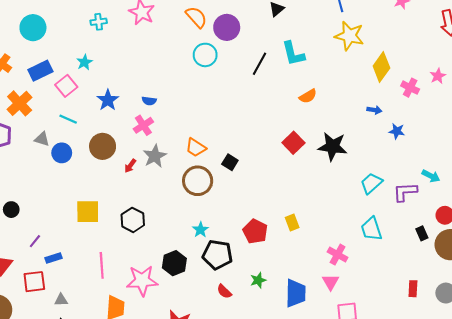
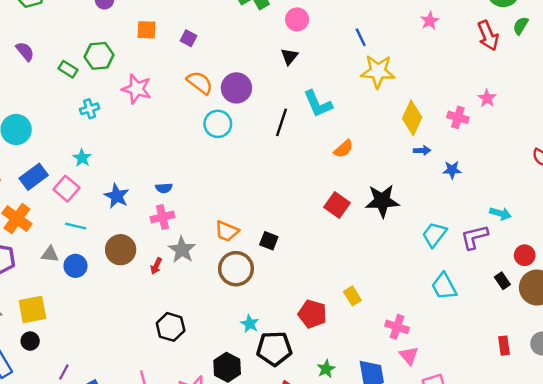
yellow diamond: (381, 67) -> (412, 118), moved
pink cross: (143, 125) -> (162, 217), turned 30
yellow square: (88, 212) -> (32, 309), moved
pink cross: (338, 255) -> (397, 327), moved

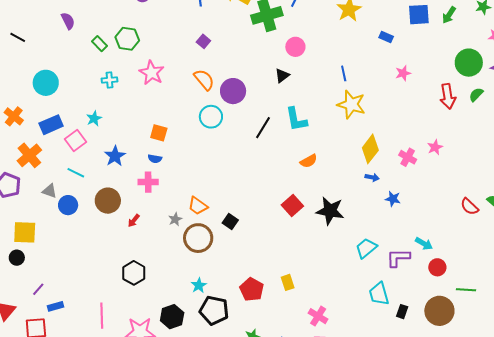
orange square: (147, 30) -> (159, 133), moved
gray star: (182, 250) -> (175, 219), moved, size x0.6
red circle: (525, 255) -> (437, 267), moved
black rectangle: (502, 281) -> (402, 312), moved, turned 40
cyan trapezoid: (444, 286) -> (379, 294), moved

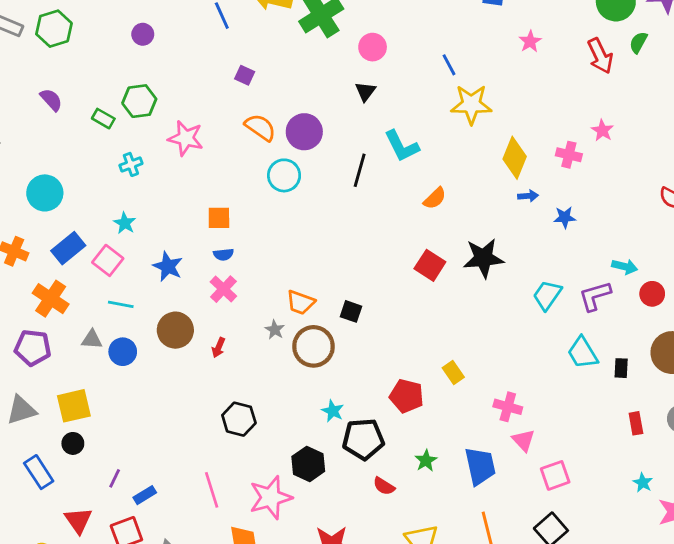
pink cross: (148, 182) -> (223, 289), turned -30

